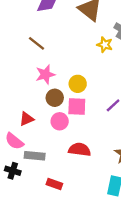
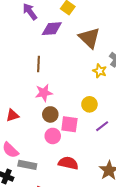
brown line: (37, 43) -> (39, 64), turned 49
yellow circle: (78, 84) -> (89, 104), moved
red triangle: (27, 119) -> (12, 115), moved

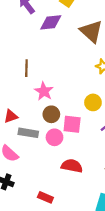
brown line: (39, 64) -> (26, 68), moved
pink star: (44, 93) -> (44, 91), turned -30
gray rectangle: (27, 165) -> (28, 133), moved

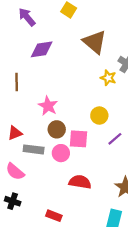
purple diamond: (51, 22) -> (42, 49), moved
brown line: (26, 68) -> (17, 82), moved

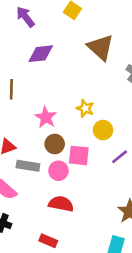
yellow star: (108, 78) -> (85, 108), moved
red semicircle: (80, 182) -> (61, 204), moved

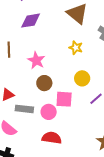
yellow star: (85, 108) -> (76, 48), moved
pink star: (46, 117) -> (36, 60), moved
brown circle: (55, 144) -> (44, 83), moved

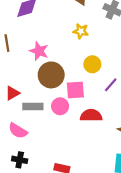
brown circle: (44, 83) -> (51, 75), size x1.5
red semicircle: (52, 138) -> (91, 116), moved

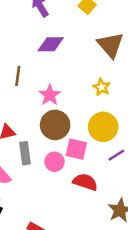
yellow circle: (92, 64) -> (103, 127), size x1.5
gray rectangle: (33, 107) -> (25, 153), turned 66

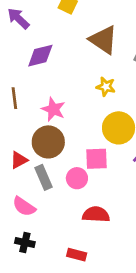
brown circle: (55, 125) -> (48, 142), moved
red semicircle: (85, 182) -> (96, 214), moved

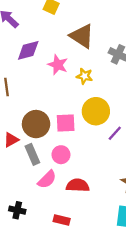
pink star: (53, 109) -> (58, 65), moved
pink square: (96, 159) -> (66, 123), moved
pink semicircle: (24, 206) -> (47, 179), moved, turned -78

